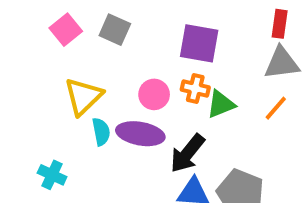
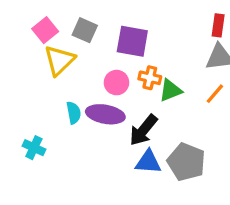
purple square: (199, 43) -> (132, 41), moved
yellow triangle: (83, 96) -> (59, 60), moved

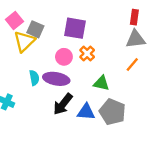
gray square: (85, 30) -> (35, 29), moved
orange cross: (150, 78) -> (87, 54), turned 32
green triangle: (170, 90) -> (101, 83), moved, turned 35
black arrow: (143, 130) -> (63, 104), moved

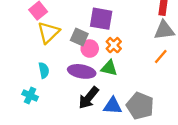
gray square: (35, 29) -> (79, 37), moved
cyan semicircle: (34, 78) -> (44, 70), moved
green triangle: (101, 83) -> (109, 68), moved

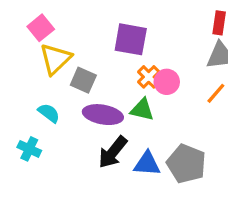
gray square: (79, 37) -> (83, 80), moved
pink circle: (90, 49) -> (167, 82), moved
cyan semicircle: (44, 70) -> (49, 113), turned -42

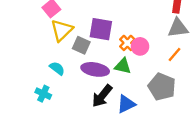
purple square: (131, 39) -> (101, 29), moved
blue triangle: (147, 164) -> (126, 104), turned -30
gray pentagon: (186, 164) -> (162, 87), moved

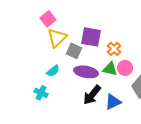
pink circle: (140, 46) -> (125, 68), moved
cyan semicircle: (57, 68) -> (53, 71), turned 104

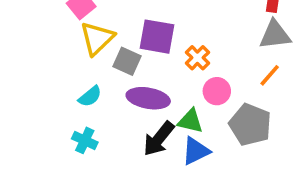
green triangle: (110, 69) -> (190, 121), moved
cyan cross: (41, 93) -> (85, 140), moved

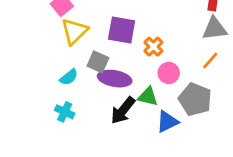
gray square: (127, 61) -> (98, 62), moved
blue triangle: (196, 151) -> (167, 122), moved

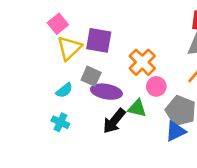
purple square: (122, 30) -> (99, 40), moved
orange cross: (153, 47) -> (142, 62), size x1.5
blue triangle: (167, 122) -> (176, 131), moved

